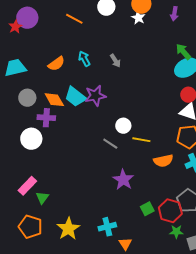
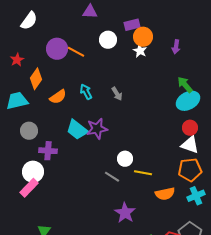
purple circle: (27, 18) -> (57, 49), moved
orange diamond: (54, 100) -> (36, 79), moved, turned 65
pink rectangle: (27, 186) -> (29, 188), moved

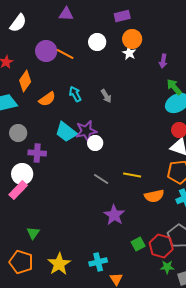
purple triangle: (90, 12) -> (66, 14), moved
purple rectangle: (132, 25) -> (122, 16), moved
purple arrow: (176, 47) -> (163, 61), moved
white circle: (125, 159) -> (95, 143), moved

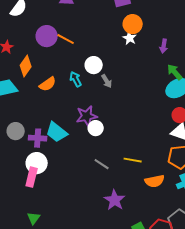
white circle: (97, 42) -> (94, 65), moved
cyan trapezoid: (66, 132) -> (57, 132), moved
gray circle: (18, 133) -> (16, 131), moved
white circle: (22, 174) -> (37, 163), moved
pink rectangle: (18, 190) -> (32, 177), moved, turned -30

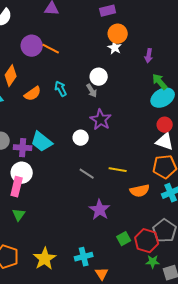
white circle: (94, 65) -> (99, 77), moved
purple star: (87, 116) -> (101, 120), moved, turned -30
green triangle: (34, 218) -> (19, 215), moved

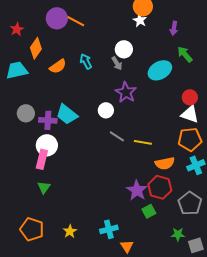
cyan ellipse: (163, 98) -> (160, 70), moved
gray line: (87, 174) -> (117, 136), moved
purple star: (100, 210) -> (137, 190), moved
red hexagon: (147, 241) -> (160, 187), moved
yellow star: (45, 259) -> (70, 231), size x0.6

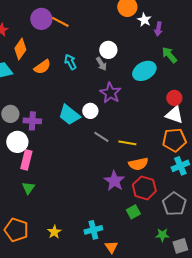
white star: (140, 20) -> (144, 20), moved
cyan trapezoid: (67, 114) -> (69, 115), moved
white circle: (47, 145) -> (17, 142), moved
orange semicircle: (165, 163) -> (138, 164), moved
purple star: (137, 190) -> (114, 181), moved

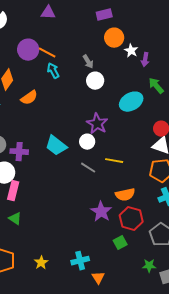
cyan arrow: (70, 62) -> (53, 71), moved
gray arrow: (101, 64) -> (88, 62), moved
white circle: (90, 111) -> (87, 142), moved
yellow line: (127, 143) -> (114, 161), moved
green triangle: (28, 188) -> (15, 219), turned -32

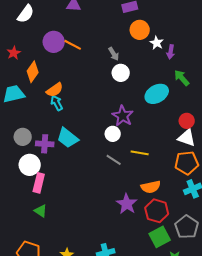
cyan arrow: (53, 71) -> (57, 103), moved
cyan trapezoid: (56, 146) -> (68, 138), moved
green square: (120, 243) -> (160, 237), moved, size x1.5

